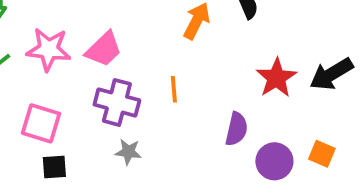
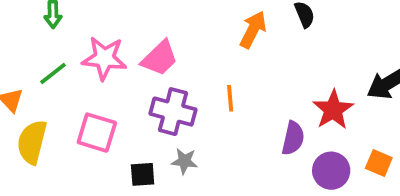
red star: (276, 78) -> (333, 110), moved
black square: (54, 167) -> (143, 174), moved

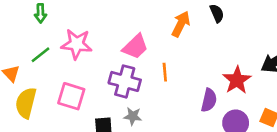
pink trapezoid: (160, 58) -> (135, 47), moved

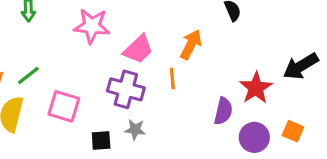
orange arrow: (181, 24) -> (191, 45), moved
pink star: (77, 44) -> (92, 26), moved
green line: (41, 55) -> (28, 75), moved

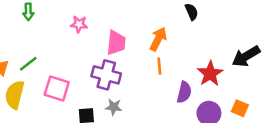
pink star: (92, 26) -> (79, 24), size x0.6
pink trapezoid: (138, 49) -> (116, 43), turned -40
orange line: (172, 79) -> (159, 66), moved

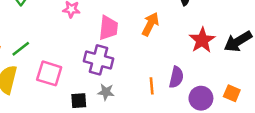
orange line: (159, 66) -> (152, 86), moved
red star: (210, 74) -> (202, 40), moved

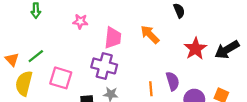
orange arrow: (150, 24) -> (150, 34), turned -72
purple semicircle: (176, 77) -> (173, 81), turned -30

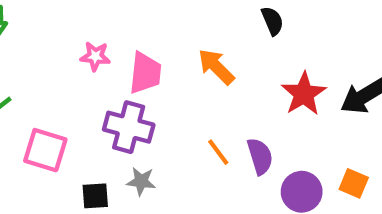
pink star: (80, 21) -> (95, 56), moved
orange line: (151, 89) -> (218, 152), moved, turned -32

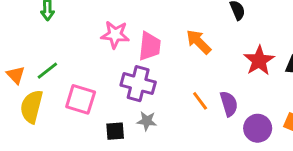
pink star: (95, 56) -> (115, 35), size x1.4

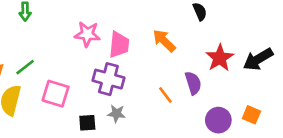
purple semicircle: (229, 104) -> (193, 83), moved

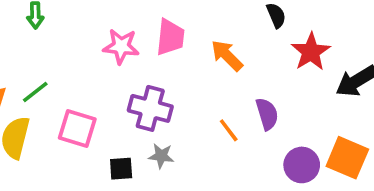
pink trapezoid: (119, 45) -> (170, 37), moved
red star: (220, 58) -> (311, 52), moved
orange square: (251, 115) -> (347, 158), size x1.6

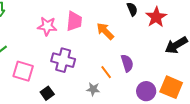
red star: (311, 52) -> (156, 17), moved
gray star: (161, 156) -> (93, 89), moved
black square: (121, 169) -> (47, 93), turned -32

